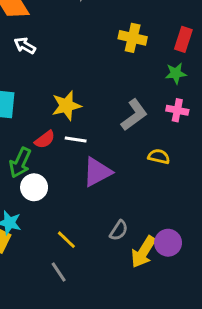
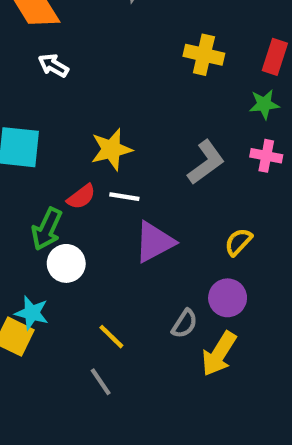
yellow semicircle: (159, 156) -> (238, 242), moved, turned -60
purple circle: (168, 243) -> (228, 298), moved

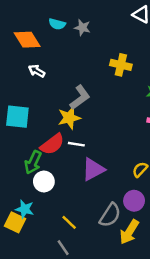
gray L-shape: (206, 162) -> (80, 97), moved
red semicircle: (81, 197) -> (52, 144), size x1.5
gray semicircle: (185, 324) -> (110, 215), size x1.5

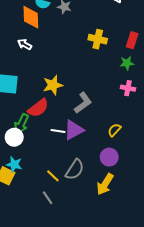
orange diamond: (27, 40) -> (31, 17), moved, turned 30
gray L-shape: (80, 97) -> (83, 103), moved
white line: (76, 144) -> (58, 131), moved
white circle: (44, 181) -> (14, 137), moved
gray semicircle: (110, 215) -> (75, 170), moved

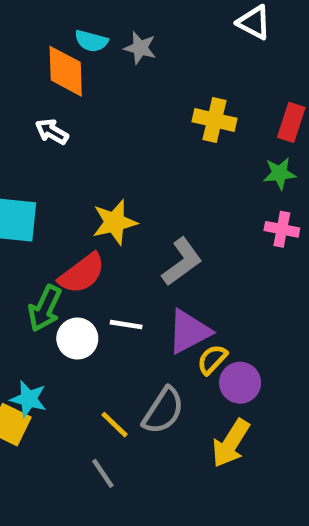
purple triangle: (74, 130) -> (189, 332), moved
yellow semicircle: (114, 130) -> (212, 359), moved
white circle: (14, 137) -> (77, 339), moved

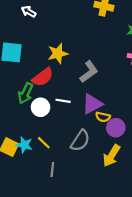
yellow semicircle: (212, 359) -> (103, 117), turned -120
cyan star: (29, 399) -> (24, 145), moved
yellow line: (115, 425) -> (44, 143), moved
gray line: (103, 473) -> (52, 170), turned 40

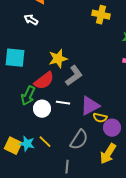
gray L-shape: (89, 72) -> (74, 76), moved
gray line: (52, 170) -> (67, 167), moved

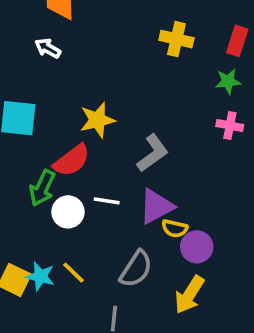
gray L-shape: (74, 76) -> (153, 153), moved

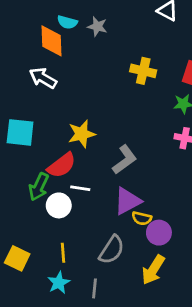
white arrow: (48, 48) -> (43, 78), size x1.4
white line: (107, 201) -> (80, 188), moved
yellow line: (74, 273) -> (63, 253), turned 42
cyan star: (40, 276) -> (59, 283), moved, turned 30

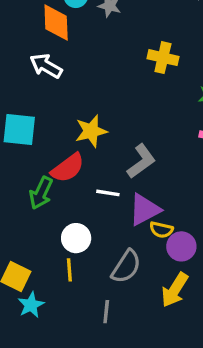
white line: (80, 188) -> (108, 193), moved
white circle: (59, 205) -> (76, 238), moved
cyan star: (59, 283) -> (31, 305), moved

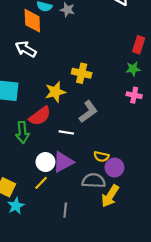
yellow cross: (163, 58) -> (82, 73), moved
green arrow: (41, 193) -> (22, 132), turned -30
purple triangle: (145, 210) -> (63, 162), moved
gray semicircle: (126, 266) -> (94, 181), moved, turned -120
yellow line: (69, 270) -> (41, 183), turned 48

